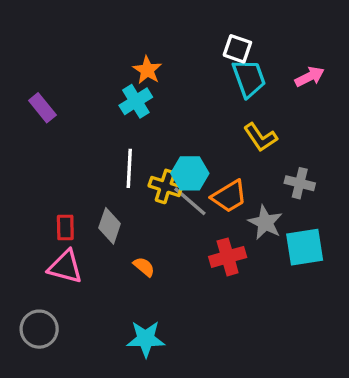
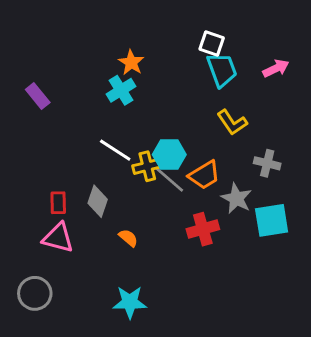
white line: (129, 168) -> (115, 150), turned -60
yellow cross: (165, 186) -> (147, 166), turned -32

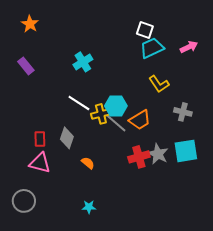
orange star: (131, 62) -> (30, 24), moved
cyan trapezoid: (222, 70) -> (152, 48), turned -95
gray star: (236, 198) -> (158, 154), moved
cyan star: (130, 302) -> (89, 207), size x0.6

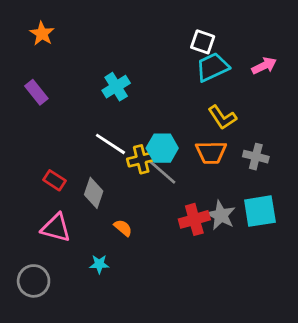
orange trapezoid: (140, 120) -> (211, 152), moved, turned 30
red rectangle: (40, 139) -> (55, 180), moved, turned -56
cyan star: (89, 207) -> (99, 264), moved

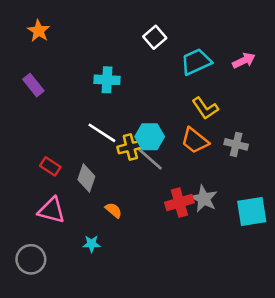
white square: (203, 42) -> (155, 37), moved, turned 30
cyan cross: (116, 87) -> (107, 80), turned 35
orange trapezoid: (211, 152) -> (195, 141), turned 40
cyan square: (260, 211) -> (252, 212), moved

